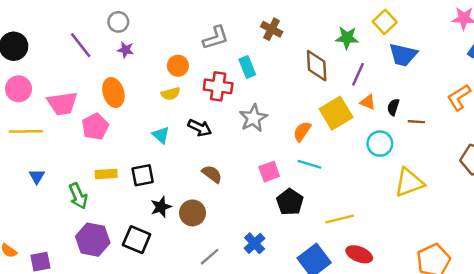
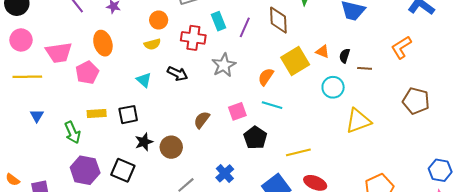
purple line: (358, 74) -> (245, 27), moved
brown semicircle: (212, 174) -> (202, 120), moved, turned -90

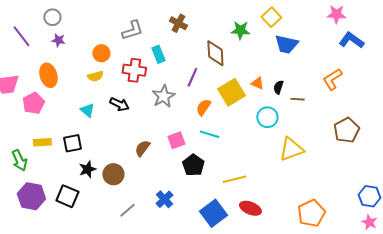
purple line: (245, 27) -> (192, 77), moved
brown pentagon: (416, 101) -> (346, 130), turned 30

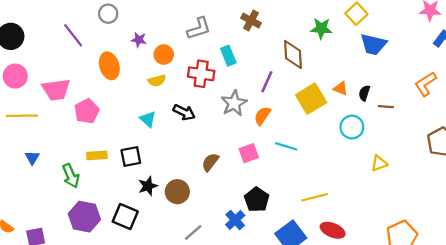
purple star: (58, 40) -> (139, 40), moved
orange ellipse: (48, 75) -> (109, 66), moved
orange semicircle: (203, 107) -> (262, 116), moved
yellow triangle: (291, 149) -> (379, 163), size x0.6
black pentagon: (193, 165) -> (257, 200), moved

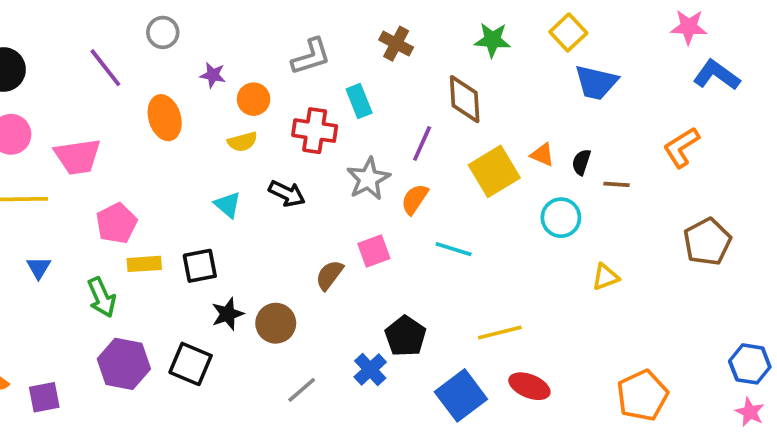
green star: (321, 28) -> (492, 40), moved
pink pentagon: (87, 111) -> (116, 223), moved
pink square: (249, 153) -> (374, 251), moved

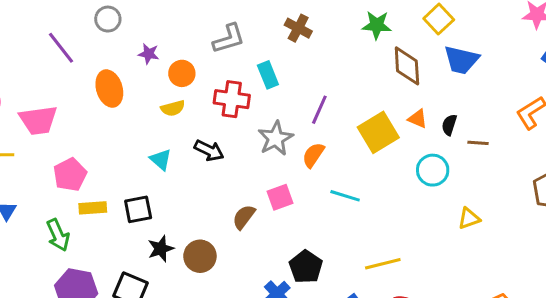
brown diamond: (465, 99) -> (407, 66), moved

